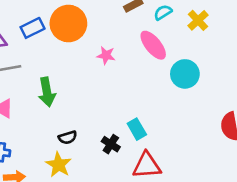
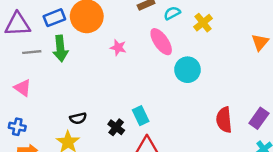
green arrow: (47, 92) -> (60, 49), moved

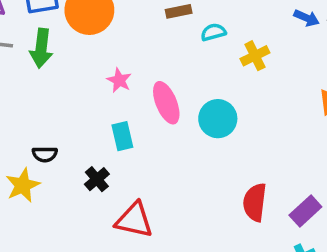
pink ellipse: (161, 42) -> (166, 103), moved
pink star: (118, 48) -> (119, 80), moved
cyan rectangle: (141, 116) -> (122, 136), moved

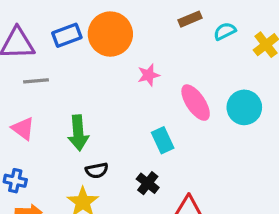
green arrow: (41, 48) -> (78, 133), moved
pink star: (119, 80) -> (149, 75), moved, turned -30

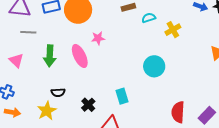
pink ellipse: (196, 103) -> (80, 56), moved
green arrow: (78, 133) -> (50, 56), moved
cyan rectangle: (163, 140) -> (122, 96), moved

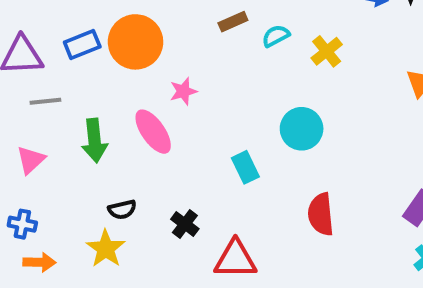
pink triangle: (16, 60) -> (31, 160), turned 42
cyan rectangle: (122, 96) -> (245, 167), moved
red semicircle: (178, 112) -> (321, 214), moved

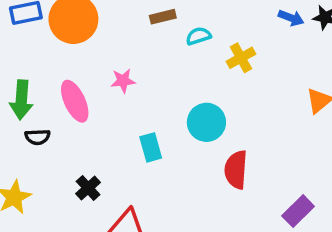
pink star: (183, 91) -> (123, 81), moved
black semicircle: (122, 210) -> (38, 137), moved
red semicircle: (321, 214) -> (236, 170), moved

